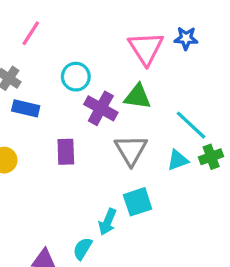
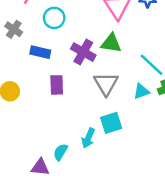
cyan circle: (76, 77) -> (54, 18), moved
blue rectangle: (26, 108) -> (40, 52), moved
cyan semicircle: (82, 249) -> (60, 152), moved

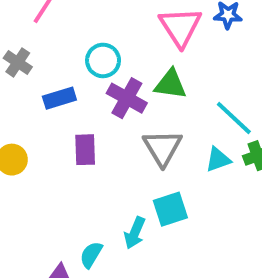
cyan circle: (54, 18) -> (103, 60), moved
blue rectangle: (40, 52) -> (59, 98), turned -30

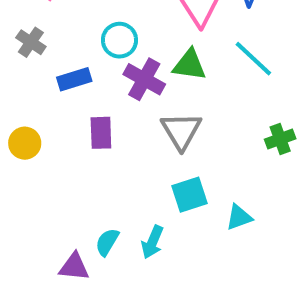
cyan line: (234, 118) -> (253, 59), moved
cyan triangle: (218, 160) -> (239, 217), moved
cyan arrow: (135, 233) -> (152, 242), moved

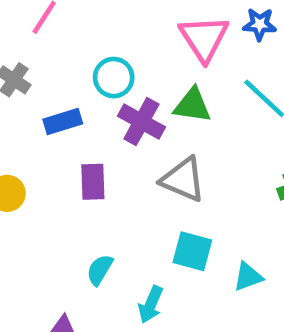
gray triangle: (181, 131) -> (183, 179), turned -36
cyan square: (190, 195) -> (192, 251), turned 33
cyan semicircle: (107, 242) -> (100, 270), moved

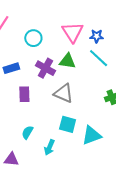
blue star: (260, 24) -> (97, 36), moved
cyan circle: (114, 78) -> (33, 38), moved
cyan triangle: (248, 277) -> (92, 135), size x1.5

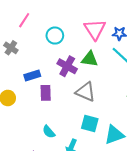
blue rectangle: (11, 68) -> (32, 75), moved
cyan semicircle: (27, 132) -> (49, 132), turned -72

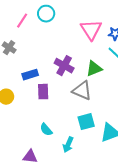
cyan circle: (55, 36) -> (46, 14), moved
green triangle: (90, 59) -> (94, 69), moved, turned -30
cyan square: (90, 124) -> (86, 122), turned -30

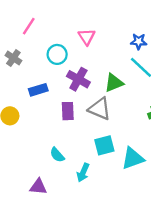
cyan circle: (46, 14) -> (57, 54), moved
pink triangle: (91, 30) -> (87, 37), moved, size x0.7
purple rectangle: (43, 92) -> (68, 111), moved

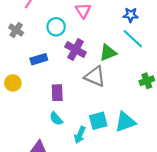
purple rectangle: (68, 111) -> (57, 93), moved
cyan square: (104, 145) -> (98, 121), moved

